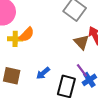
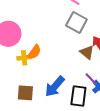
blue arrow: (43, 73) -> (55, 86), size x1.6

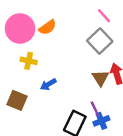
orange semicircle: (34, 52) -> (47, 27), moved
blue arrow: (55, 86) -> (48, 84), moved, size x0.6

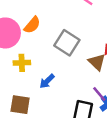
gray square: (100, 41) -> (67, 43), moved

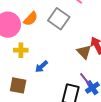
gray square: (67, 43) -> (59, 19), moved

